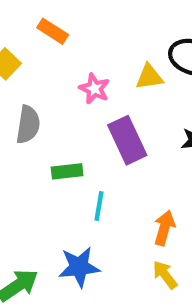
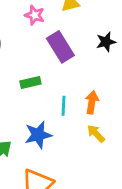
green rectangle: (67, 171) -> (30, 83), moved
cyan line: (99, 206) -> (63, 106), moved

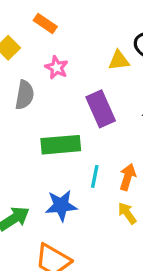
pink star: (35, 15) -> (57, 68), moved
green rectangle: (30, 83) -> (61, 145), size x1.6

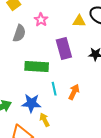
cyan line: (95, 176) -> (54, 89), turned -32
yellow arrow: (127, 213) -> (45, 120), moved

